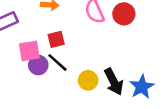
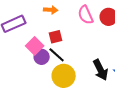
pink square: (29, 51) -> (35, 46), turned -36
yellow circle: (88, 80) -> (64, 76), moved, size x1.5

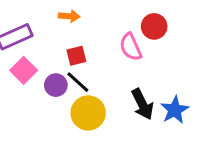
pink semicircle: (86, 15) -> (131, 47), moved
pink square: (35, 46) -> (24, 70), moved

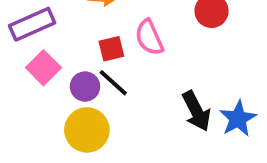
pink semicircle: (131, 47) -> (149, 37), moved
yellow circle: (88, 113) -> (87, 130), moved

